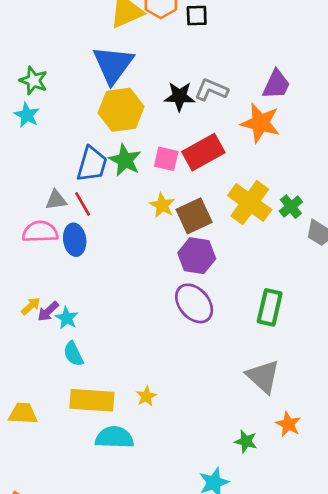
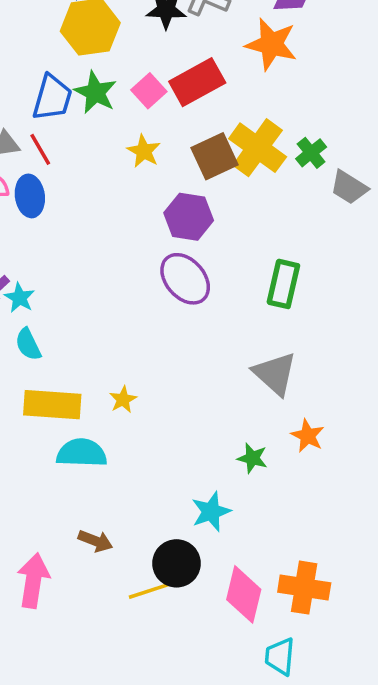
pink square: (166, 159) -> (149, 91), turned 35
brown square: (194, 216) -> (214, 156), moved

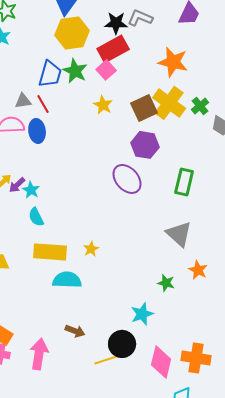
orange star: (271, 44) -> (173, 62), moved
red rectangle: (197, 82) -> (113, 49), moved
purple hexagon: (189, 217) -> (145, 145), moved

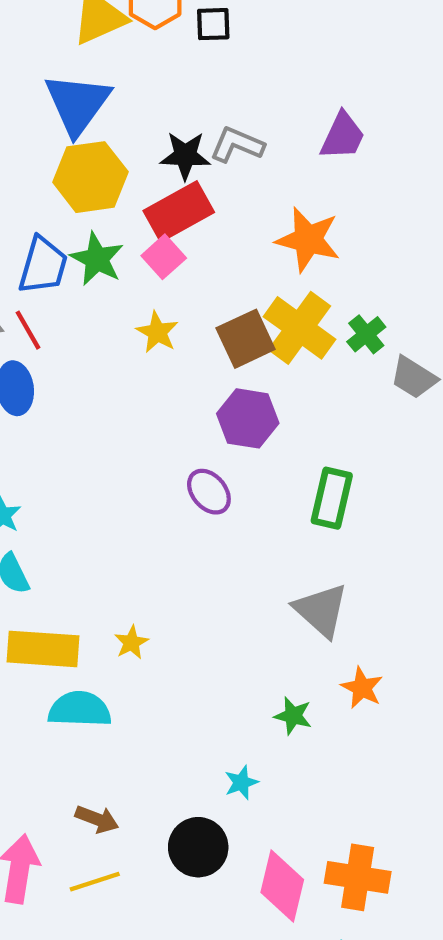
purple ellipse: (127, 179) -> (209, 492), size x0.7
cyan star: (142, 314) -> (241, 783), size x0.7
yellow line: (106, 360) -> (95, 882), moved

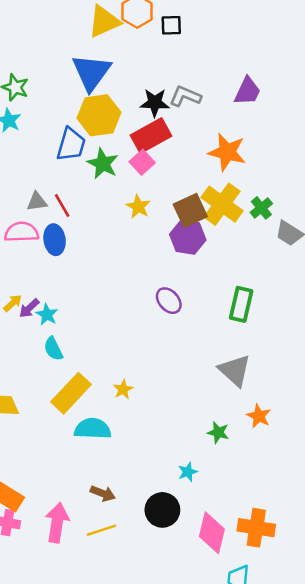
blue trapezoid: (43, 265) -> (71, 145), moved
purple hexagon: (248, 418) -> (188, 237), moved
yellow rectangle: (43, 649) -> (71, 393), turned -51

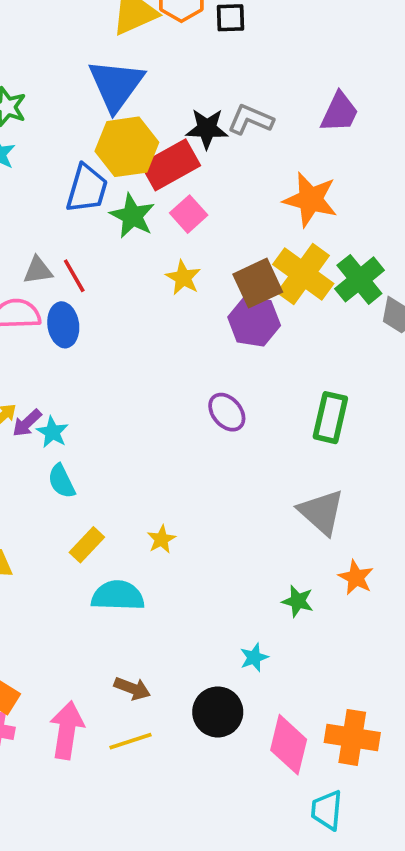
red rectangle: (151, 136) -> (170, 165), moved
green cross: (261, 208) -> (359, 279), size x1.5
yellow rectangle: (71, 393) -> (87, 545), size x0.6

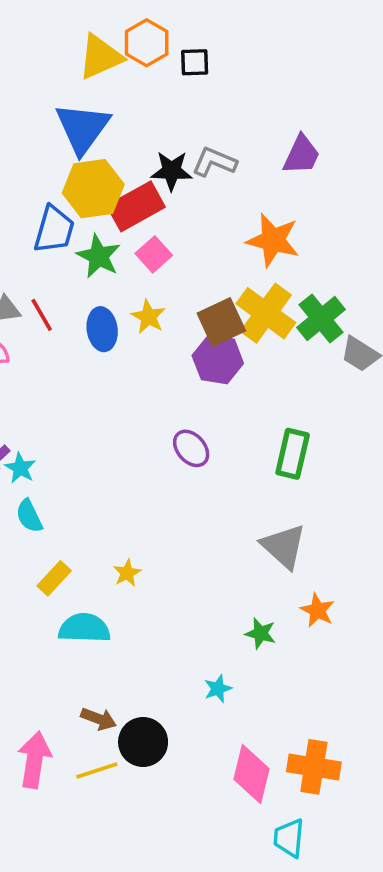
blue ellipse: (63, 325) -> (102, 329), moved
black circle: (218, 712) -> (143, 742), moved

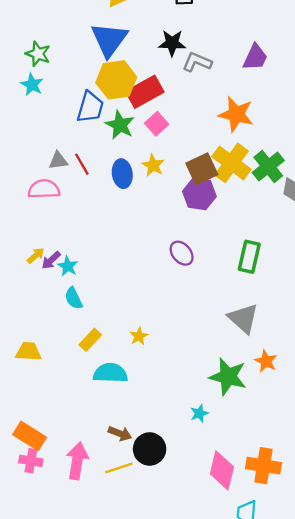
black star: (172, 171) -> (172, 43), moved
green star: (261, 633) -> (228, 377), size x1.8

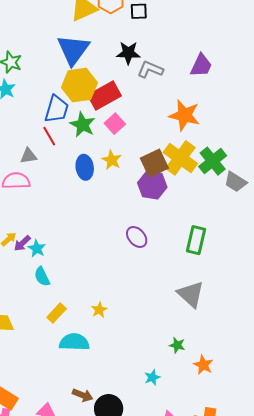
red line: (82, 164) -> (49, 136), moved
orange star: (266, 361) -> (203, 365), moved
green star: (228, 377) -> (177, 345), size x0.5

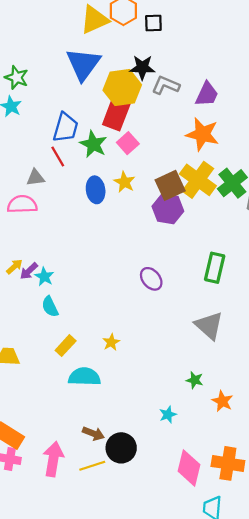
purple trapezoid: (201, 65) -> (207, 94), moved
yellow hexagon: (79, 85) -> (122, 88), moved
red rectangle: (104, 96) -> (117, 113), turned -40
purple ellipse: (137, 237) -> (151, 279), moved

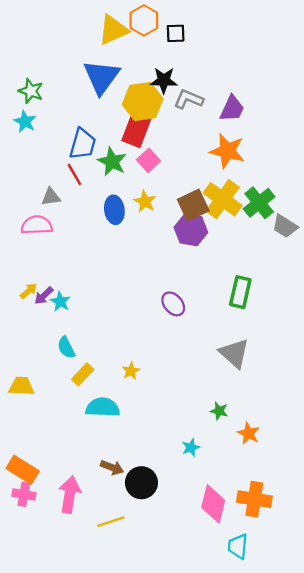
cyan semicircle: (50, 307) -> (66, 347), moved
yellow line: (92, 466) -> (111, 522), moved

